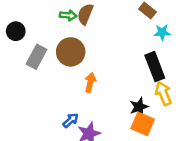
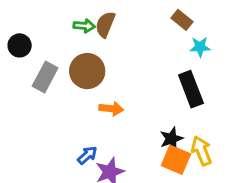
orange arrow: (90, 82) -> (111, 109), turned 84
yellow arrow: (163, 93) -> (201, 151), moved

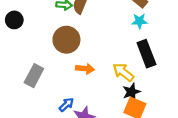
cyan star: (200, 47) -> (139, 21), moved
gray rectangle: (45, 77) -> (34, 76), moved
yellow arrow: (201, 151) -> (123, 72), moved, turned -30

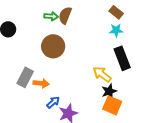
orange arrow: (85, 69) -> (41, 83), moved

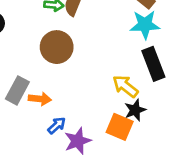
cyan star: (116, 30) -> (145, 25), size x1.5
orange square: (112, 105) -> (120, 127), moved

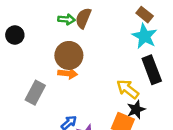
cyan star: (145, 25) -> (145, 36), turned 30
orange arrow: (40, 99) -> (68, 73), moved

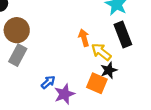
brown circle: (69, 55) -> (17, 30), moved
orange arrow: (68, 73) -> (84, 38), moved, turned -112

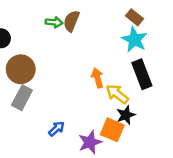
purple star: (64, 94) -> (90, 142), moved

